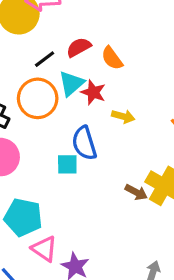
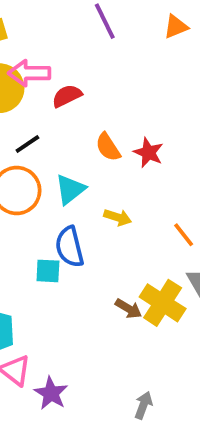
red semicircle: (79, 47) -> (67, 96), moved
cyan triangle: (71, 83) -> (70, 189), moved
red star: (93, 92) -> (148, 153), moved

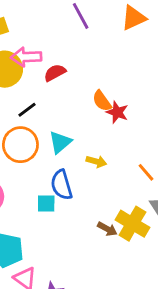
orange triangle: (176, 27) -> (134, 18), size x1.4
orange semicircle: (108, 147) -> (102, 101), moved

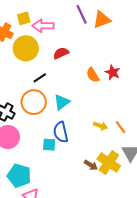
orange triangle: (134, 18) -> (102, 20), moved
pink arrow: (26, 57) -> (43, 26), moved
red star: (117, 112) -> (113, 72), moved
yellow arrow: (96, 161) -> (101, 126), moved

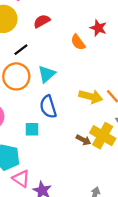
red star: (113, 72) -> (98, 28), moved
yellow arrow: (101, 126) -> (91, 97), size x1.5
cyan square: (49, 145) -> (32, 129), moved

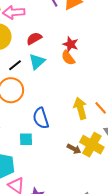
red star: (98, 28) -> (71, 44), moved
cyan triangle: (47, 74) -> (37, 62), moved
yellow arrow: (91, 97) -> (80, 108), turned -120

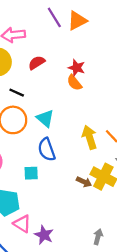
cyan triangle: (37, 62) -> (45, 118), moved, turned -36
black line: (15, 65) -> (17, 93), turned 64

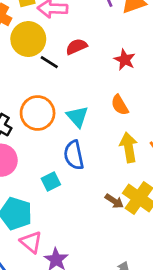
orange semicircle: (74, 83) -> (120, 105), moved
black line: (17, 93) -> (49, 62), moved
cyan square: (31, 173) -> (51, 181), turned -32

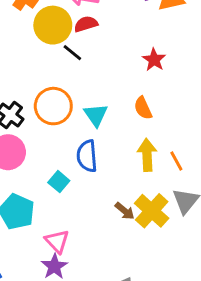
red semicircle: (76, 47) -> (86, 24), moved
cyan square: (51, 181) -> (59, 182), turned -30
pink triangle: (31, 242) -> (57, 241), moved

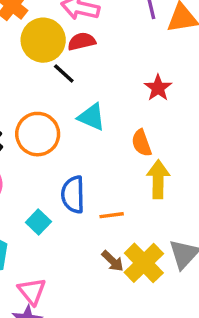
cyan triangle: (96, 115) -> (92, 117), moved, turned -35
yellow arrow: (147, 155) -> (158, 179), moved
orange line: (176, 161) -> (112, 215), moved, turned -72

